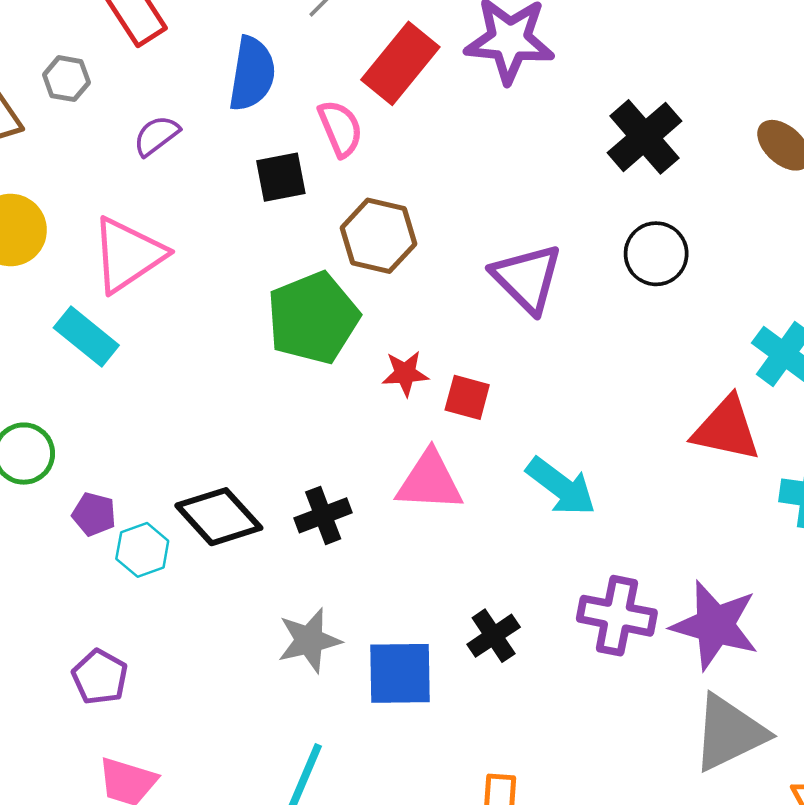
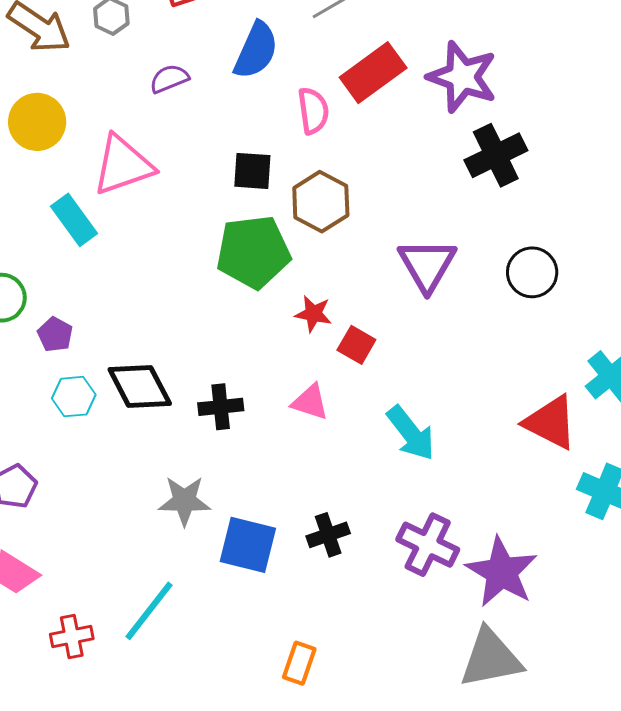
black cross: (644, 137) -> (496, 155), moved
black square: (281, 177) -> (252, 171), moved
pink triangle: (430, 481) -> (310, 402), size x0.7
purple pentagon: (94, 514) -> (55, 334), moved

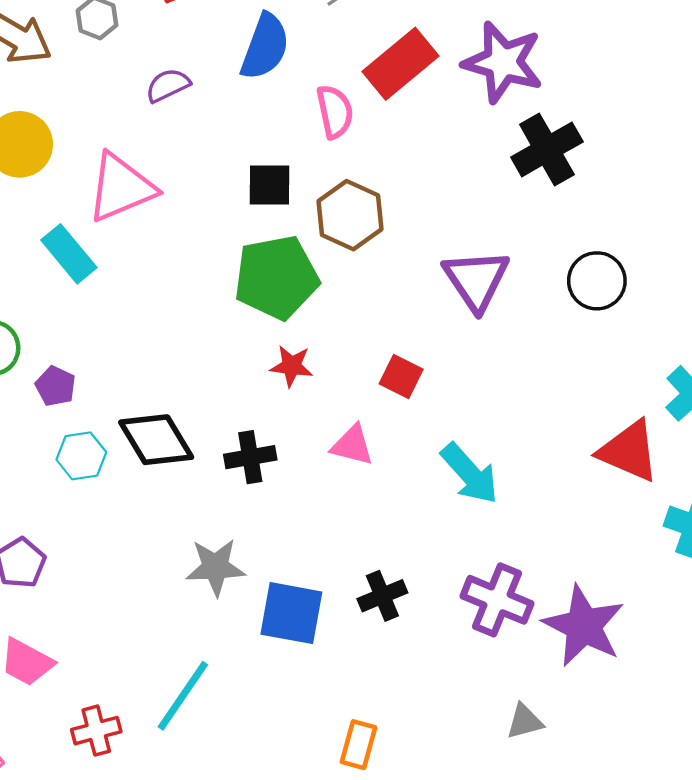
red star: (313, 314) -> (292, 366), moved
gray triangle: (491, 658) -> (525, 721), moved, size x0.5

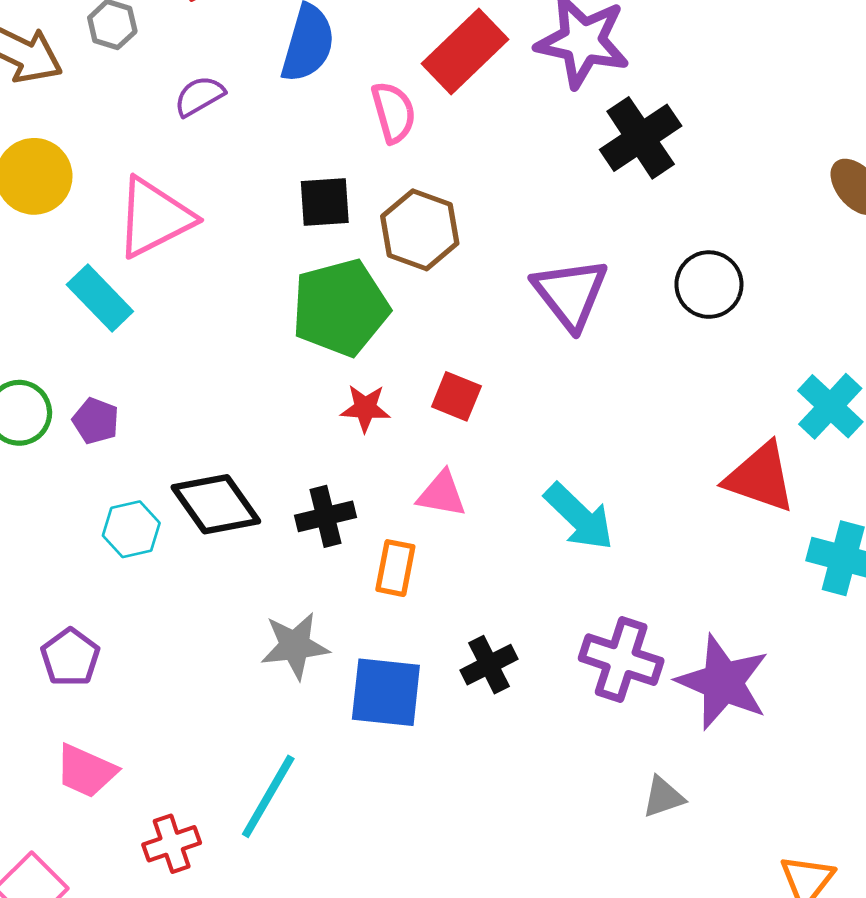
red square: (401, 376) -> (456, 396), moved
purple pentagon: (56, 386) -> (96, 421), moved
orange rectangle: (359, 745) -> (395, 568), moved

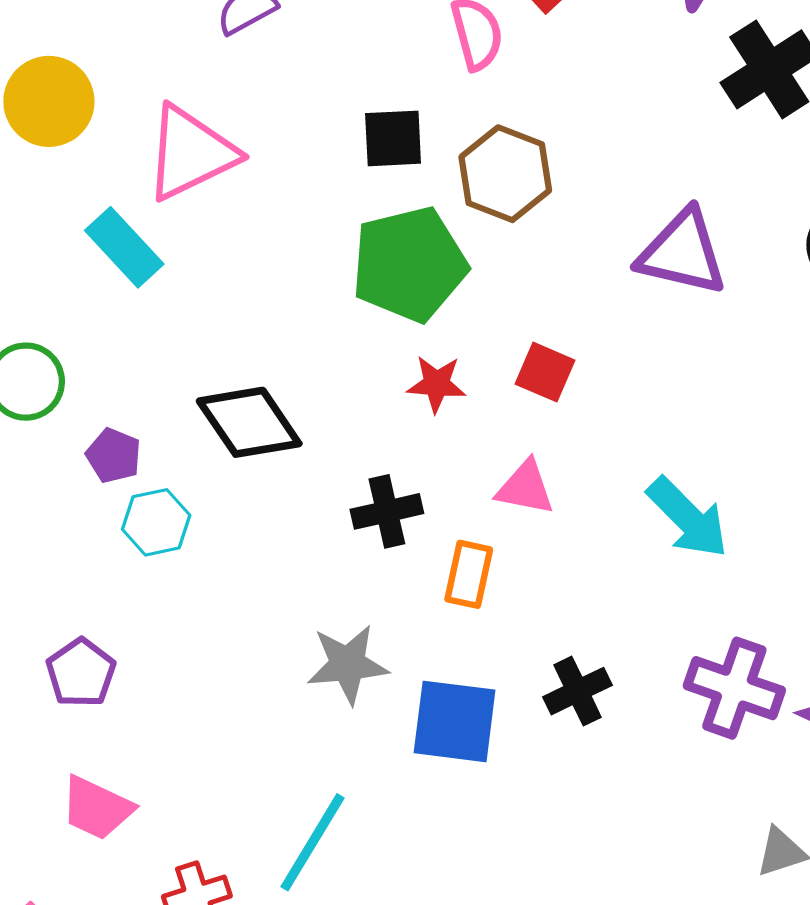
purple triangle: (570, 294) -> (682, 253), turned -40
purple pentagon: (96, 421) -> (114, 456), moved
black diamond: (216, 504) -> (249, 422), moved

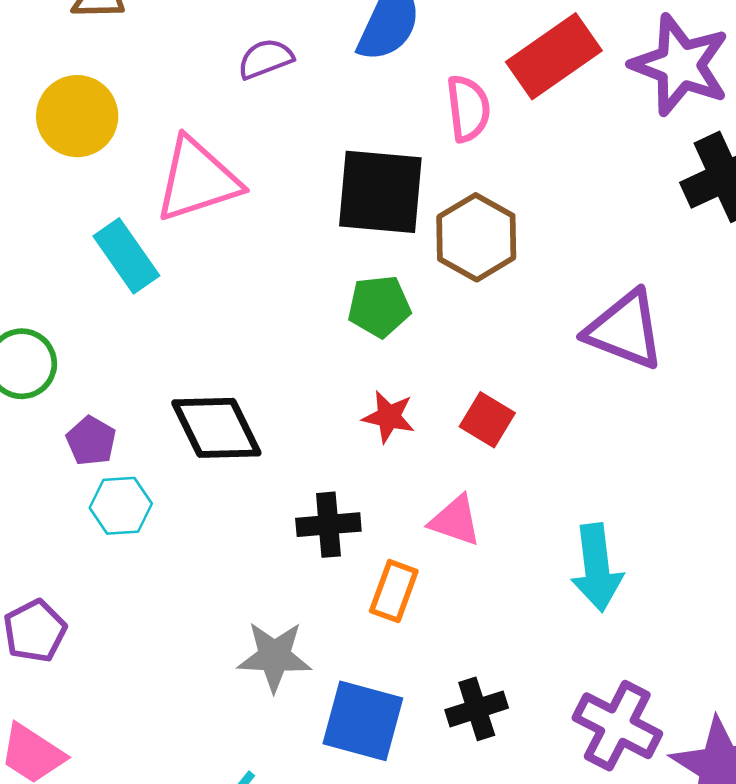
black square: (393, 138) -> (380, 192), size x1.6
green pentagon: (409, 264) -> (379, 306), size x0.6
cyan arrow: (688, 518) -> (597, 568), turned 30

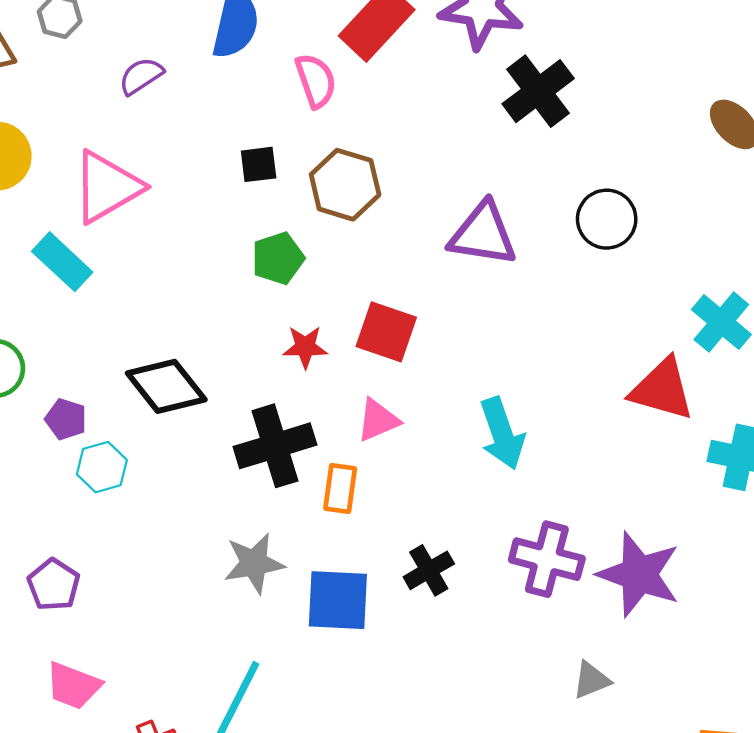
black square: (380, 192) -> (259, 164), size x0.5
red square: (487, 420) -> (386, 332), size x1.4
pink triangle: (455, 521) -> (378, 420), turned -30
black cross: (328, 525) -> (275, 446), size x1.5

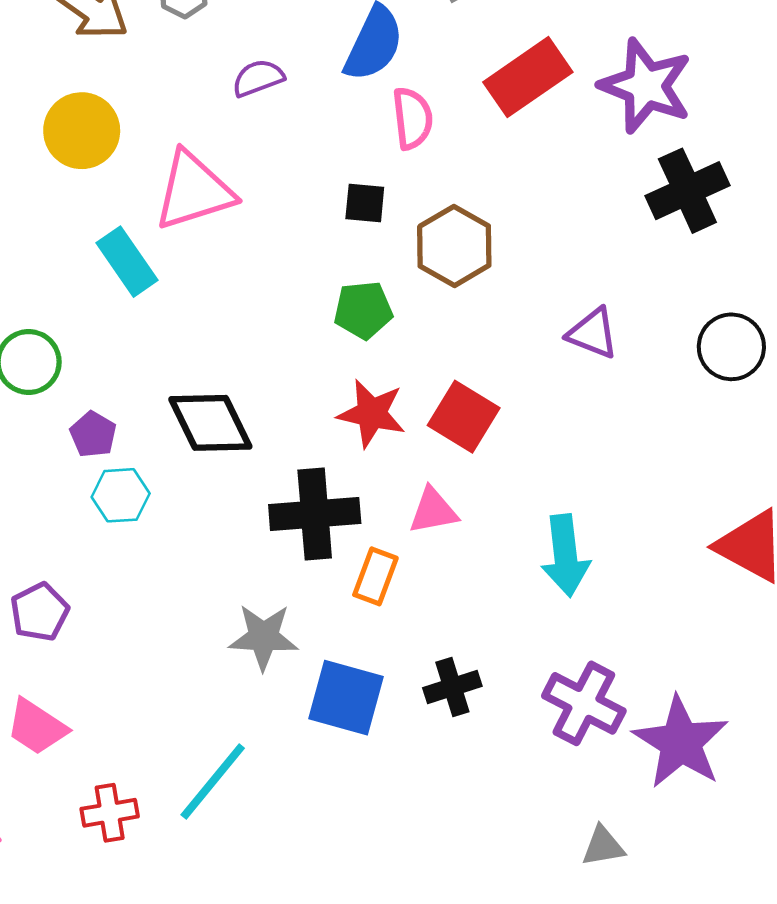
pink semicircle: (316, 81) -> (412, 118), moved
purple triangle: (483, 234) -> (593, 333), size x0.7
red star: (305, 347) -> (372, 413), size x1.4

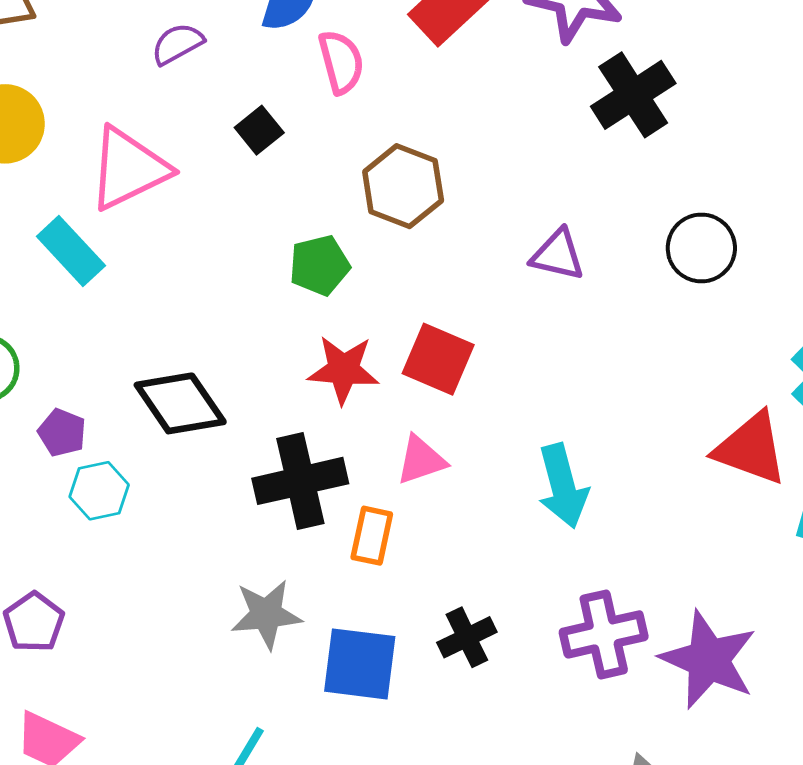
black square: (365, 203) -> (259, 130), moved, turned -36
purple cross: (584, 703) -> (604, 634), turned -32

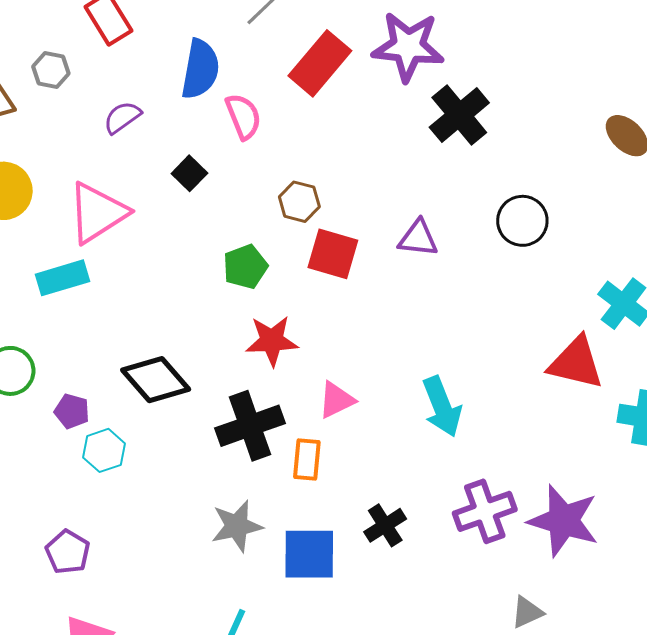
brown hexagon: (403, 186) -> (299, 202), size x0.7
cyan rectangle: (71, 251) -> (63, 278), turned -57
red square: (438, 359) -> (333, 254), moved

